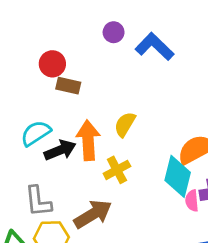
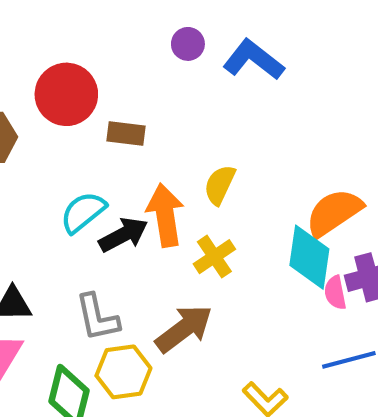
red circle: (52, 64) -> (66, 94), moved, size x1.5

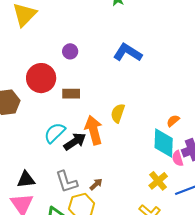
purple circle: (188, 44) -> (70, 51), moved
orange semicircle: (334, 212) -> (173, 121), size x0.5
yellow cross: (214, 257) -> (158, 181), moved
brown arrow: (184, 329) -> (96, 184), moved, size x0.5

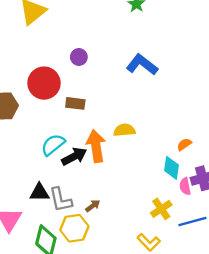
yellow semicircle: (118, 113) -> (124, 130), turned 60
cyan diamond: (164, 143) -> (171, 168), size x0.7
black triangle: (26, 180) -> (39, 192), moved

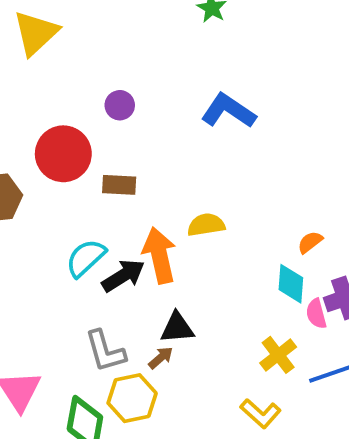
black triangle: (39, 192) -> (177, 328), moved

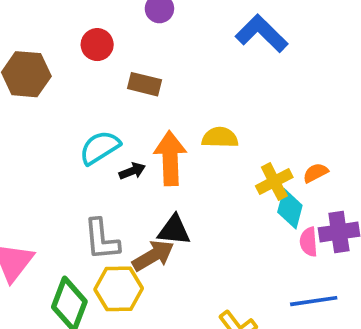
red circle: (63, 154) -> (97, 45), size x0.6
black arrow: (123, 276) -> (132, 171), size x0.6
yellow cross: (278, 355) -> (274, 182), moved
brown arrow: (161, 358) -> (153, 256), size x1.6

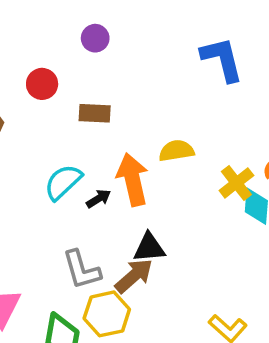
blue L-shape: (262, 33) -> (222, 59), moved, turned 42

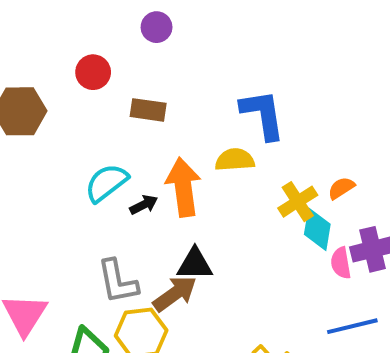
blue L-shape: (222, 59) -> (263, 115), moved

